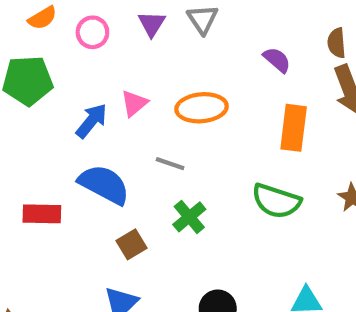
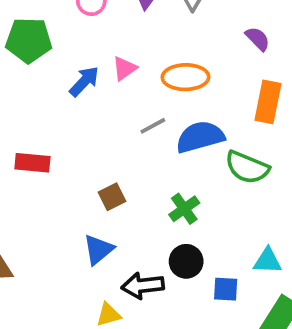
gray line: (170, 164) -> (153, 126), turned -52
blue semicircle: (104, 184) -> (200, 137), moved, turned -48
green cross: (189, 217) -> (184, 209), moved

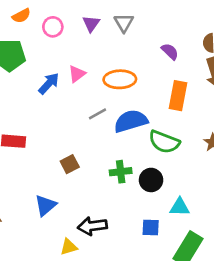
green cross: (184, 209) -> (121, 172), turned 30
blue triangle: (98, 250) -> (45, 205), moved
black circle: (186, 261) -> (151, 180), moved

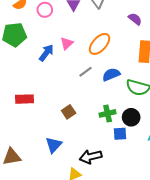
orange ellipse: (120, 79) -> (100, 44), turned -40
blue semicircle: (131, 121) -> (111, 75), size x0.7
blue square: (151, 227) -> (120, 134), moved

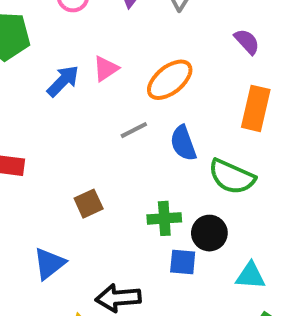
blue semicircle: (111, 75) -> (183, 143), turned -96

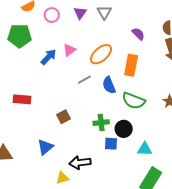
orange rectangle: (256, 108) -> (131, 65), moved

